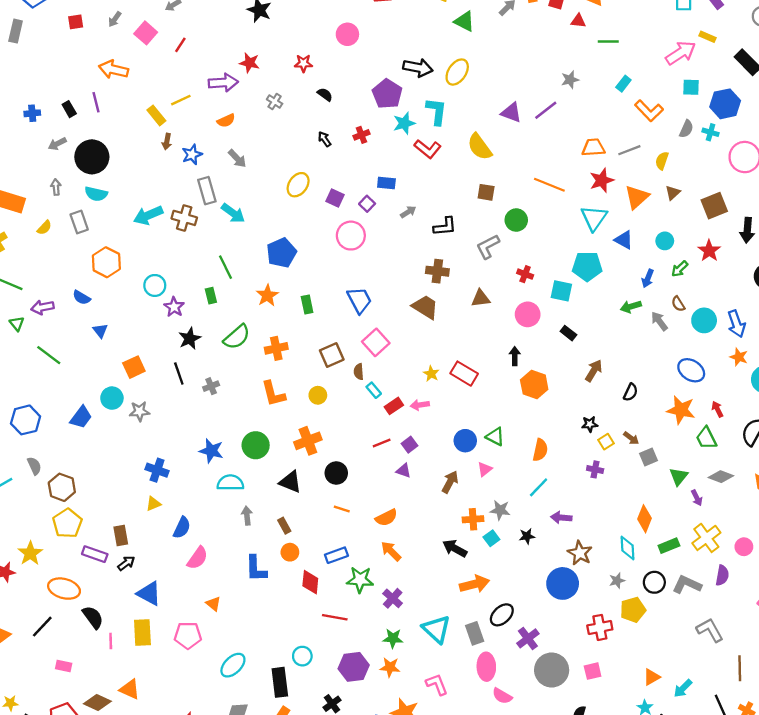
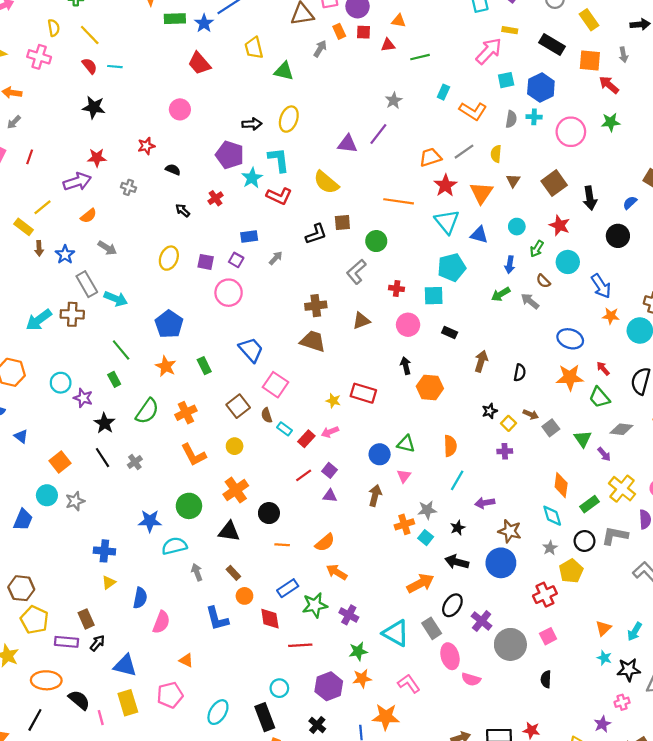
black arrow: (418, 68) -> (252, 124), size x0.7
black L-shape: (445, 226) -> (316, 234), moved
cyan circle: (704, 320) -> (568, 262), moved
black arrow: (455, 548) -> (457, 562), moved

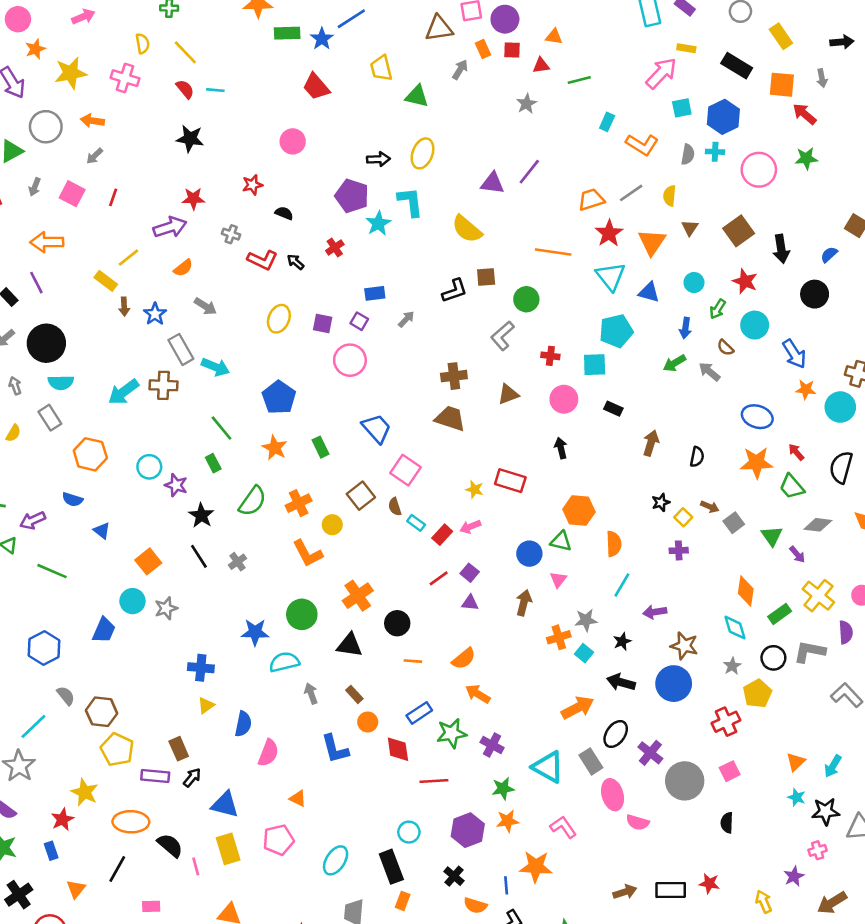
gray star: (394, 101) -> (526, 104), moved
red L-shape: (279, 196) -> (263, 260), moved
orange hexagon: (430, 387) -> (579, 511), moved
yellow circle: (235, 446) -> (332, 525), moved

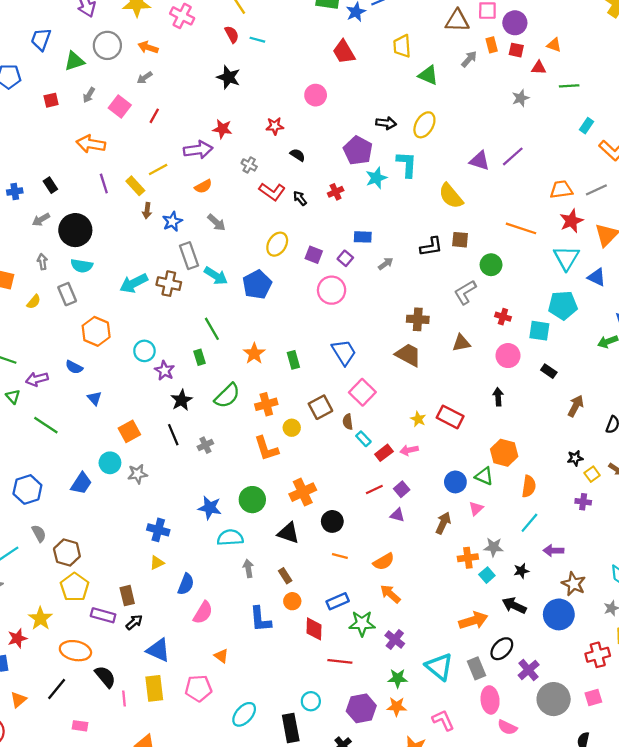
purple line: (36, 283) -> (104, 183), moved
blue pentagon: (279, 397) -> (257, 285), moved

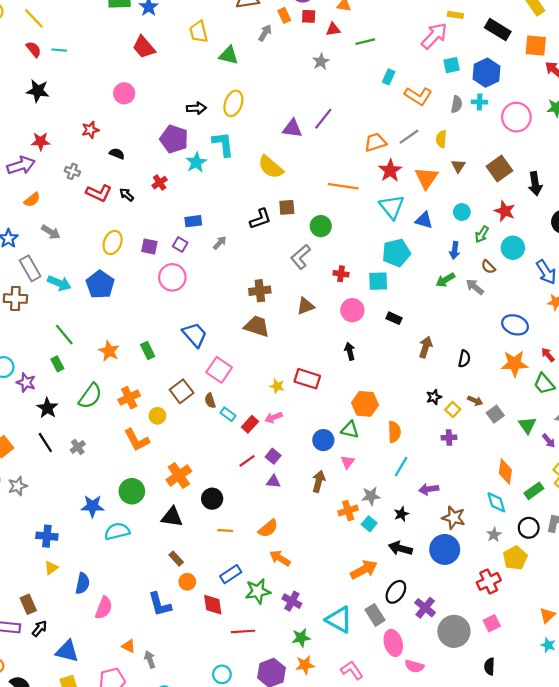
gray arrow: (248, 568) -> (150, 659), moved

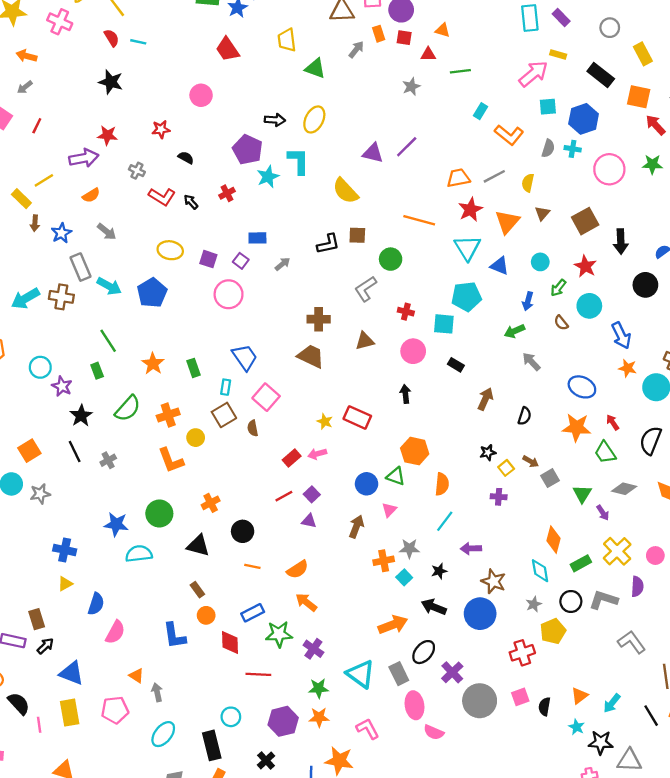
yellow ellipse: (113, 242) -> (170, 250), turned 70
gray arrow: (475, 287) -> (531, 362), moved
cyan rectangle: (228, 414) -> (226, 387), moved, turned 56
orange cross: (179, 475) -> (211, 503), size x0.7
black semicircle: (489, 666) -> (544, 707), moved

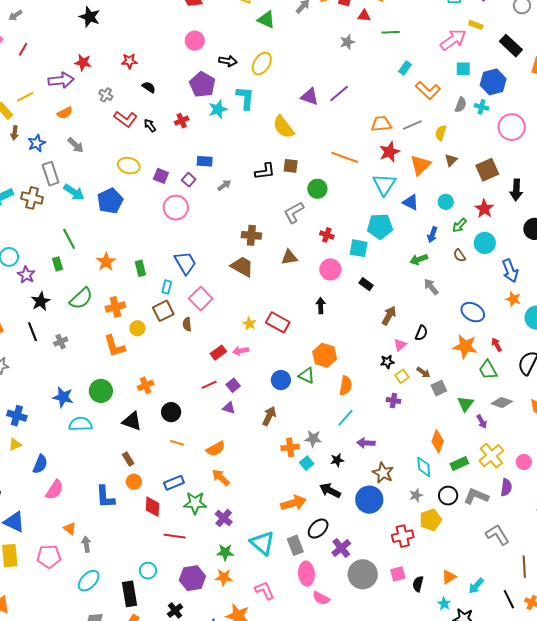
pink circle: (201, 95) -> (195, 41), moved
pink triangle: (389, 510) -> (400, 345), moved

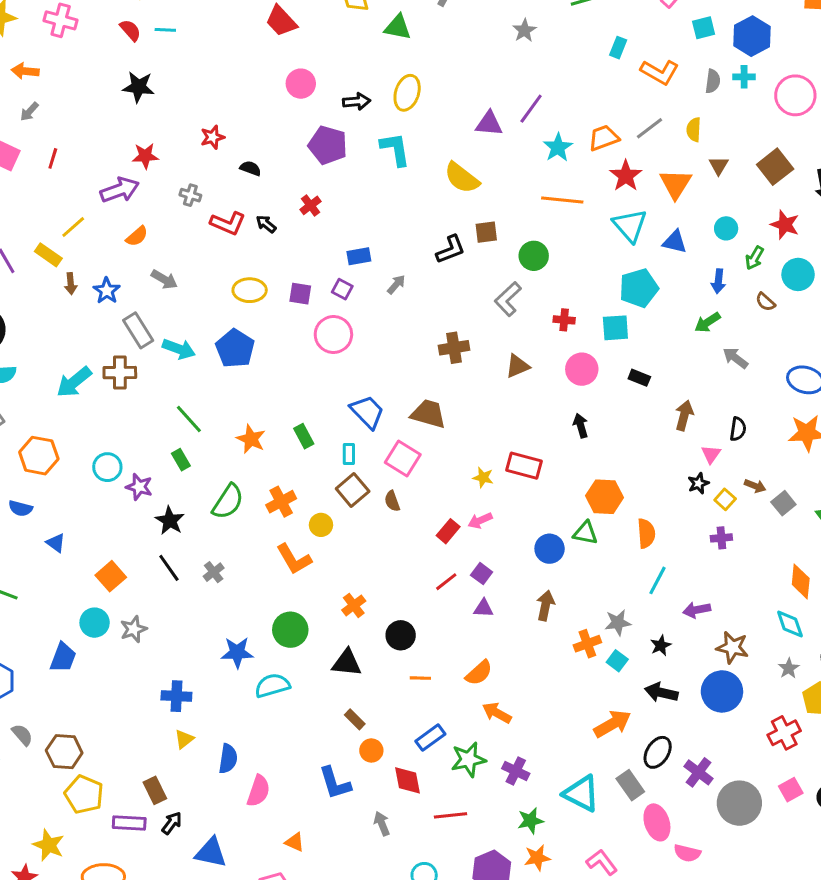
cyan star: (218, 109) -> (558, 147), moved
brown trapezoid: (242, 267) -> (428, 414), moved
gray arrow: (86, 544) -> (382, 824), moved

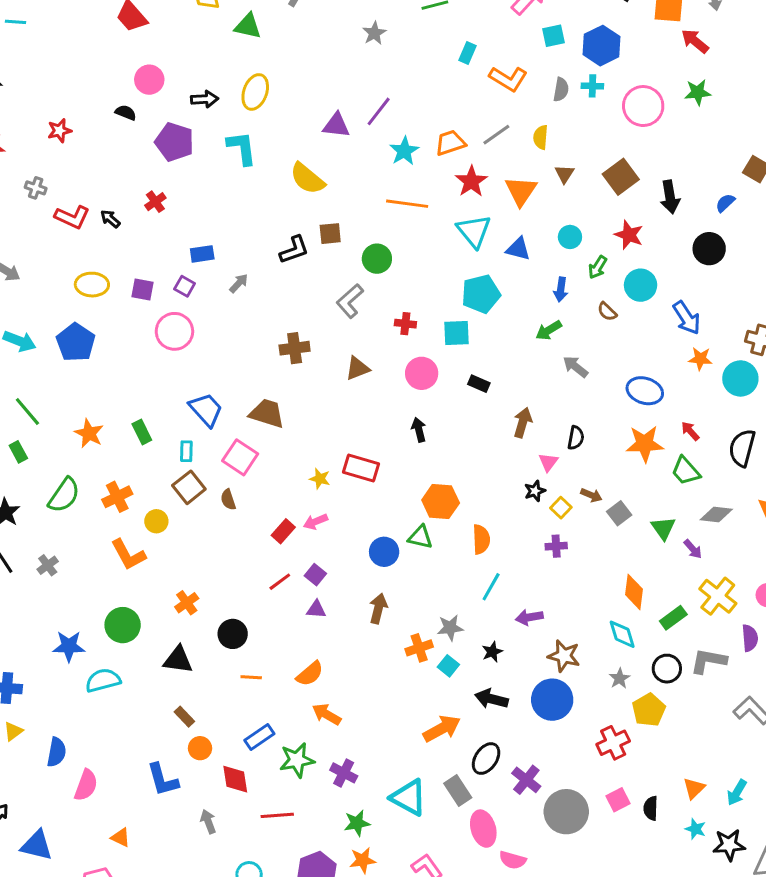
black semicircle: (250, 168) -> (126, 113), moved

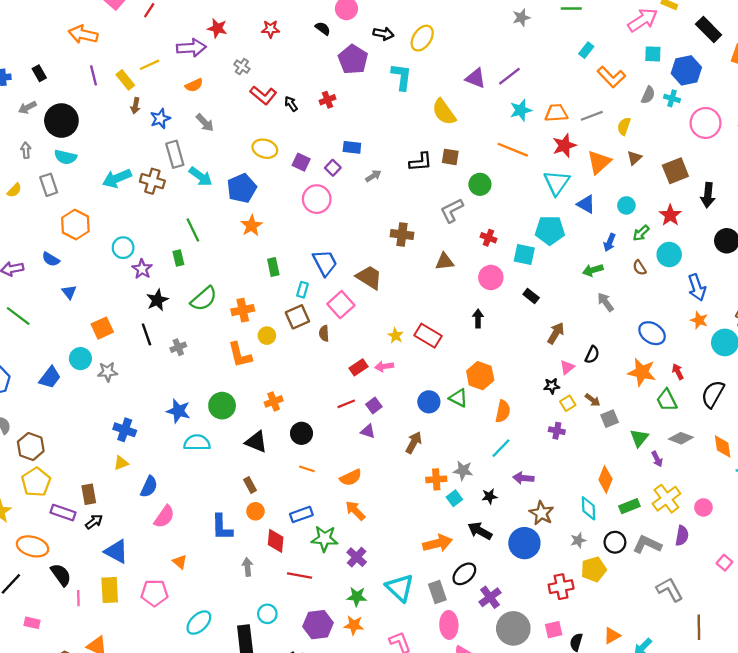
orange star: (89, 433) -> (251, 226), moved

